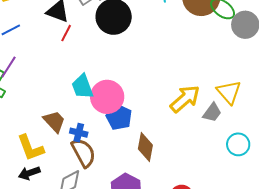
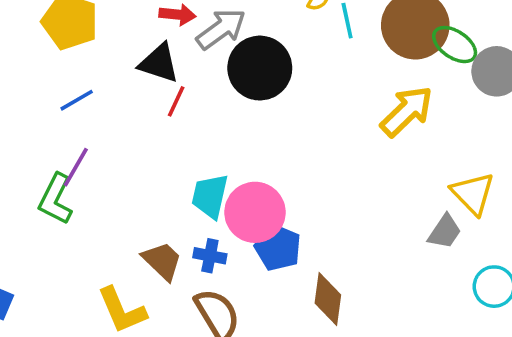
cyan trapezoid: (82, 87) -> (210, 196), turned 36
yellow arrow: (185, 99) -> (407, 111), moved
blue cross: (79, 133) -> (210, 256), moved

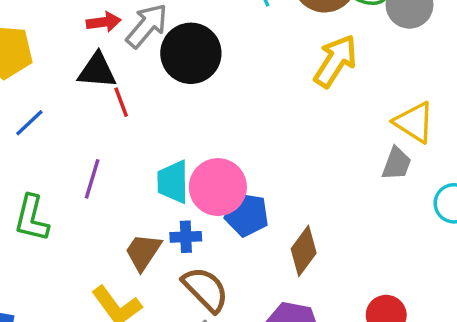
red line: (176, 101) -> (121, 102), turned -32
purple line: (76, 167) -> (92, 179), moved
brown trapezoid: (162, 261) -> (143, 252), turned -87
brown diamond: (328, 299) -> (304, 251), turned 42

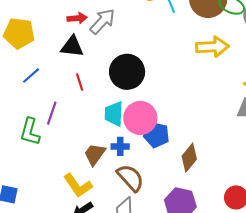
black circle: (191, 53) -> (127, 72), moved
yellow arrow: (335, 61) -> (212, 47), turned 52
red line: (121, 102) -> (80, 82), moved
purple line: (92, 179) -> (52, 113), moved

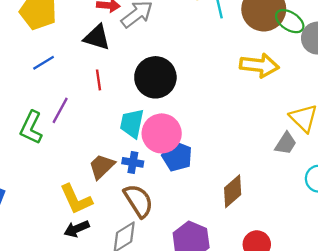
brown diamond: (189, 158) -> (233, 191), moved

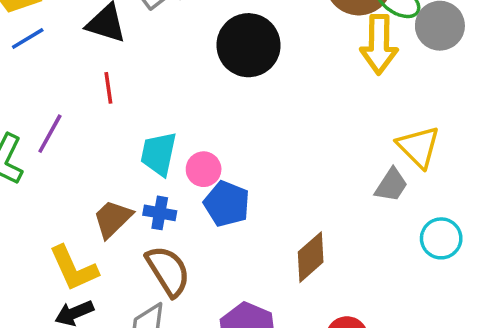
blue line: (44, 63) -> (28, 38), moved
yellow arrow: (259, 65) -> (379, 44), moved, turned 84
black circle: (155, 77) -> (249, 45), moved
pink circle: (162, 133) -> (204, 169), size x0.6

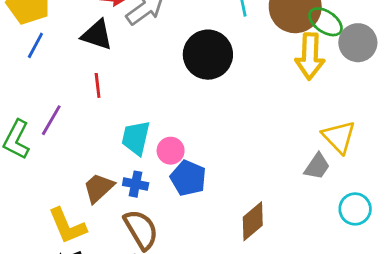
blue line: (28, 38) -> (35, 45), turned -32

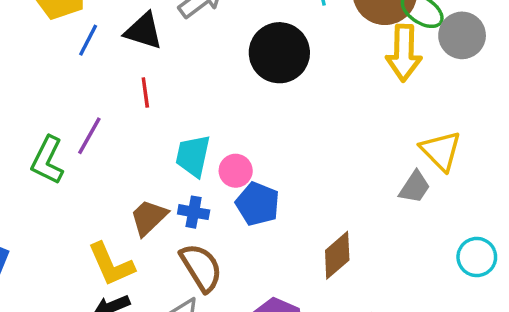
blue line: (35, 45) -> (88, 40), moved
cyan circle: (355, 209) -> (477, 257), moved

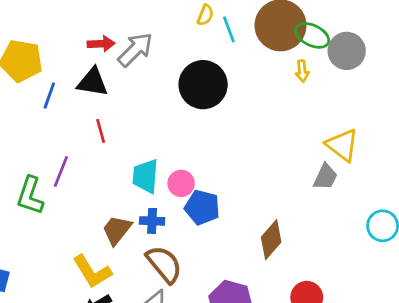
yellow arrow: (404, 53) -> (302, 71), size x0.5

